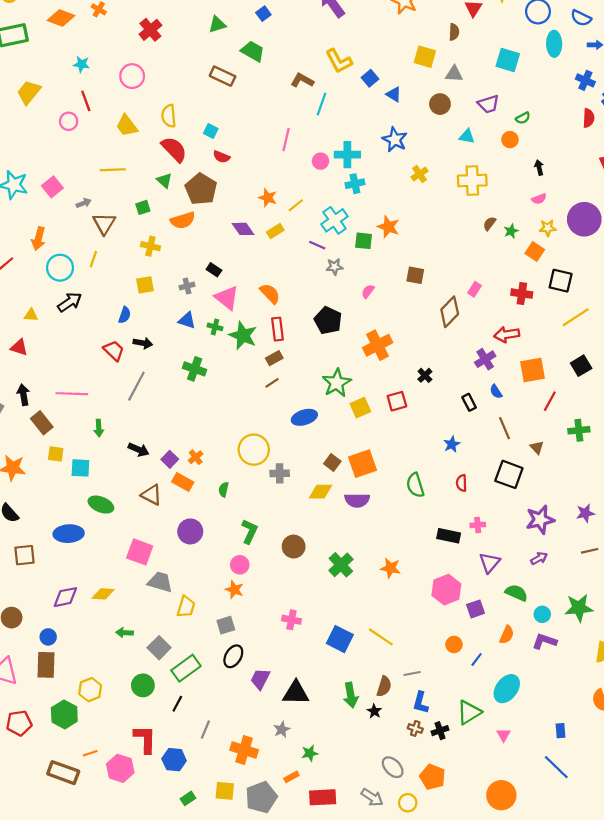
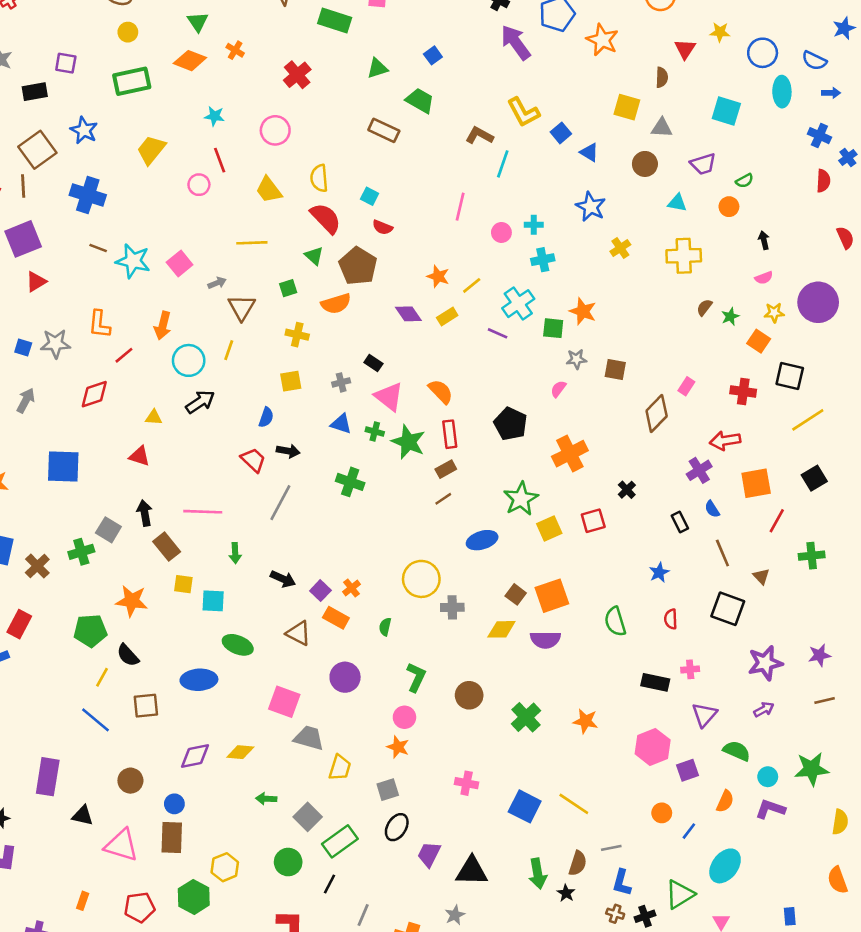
cyan cross: (347, 155) -> (534, 225), size x0.6
gray star: (334, 267) -> (576, 359), moved

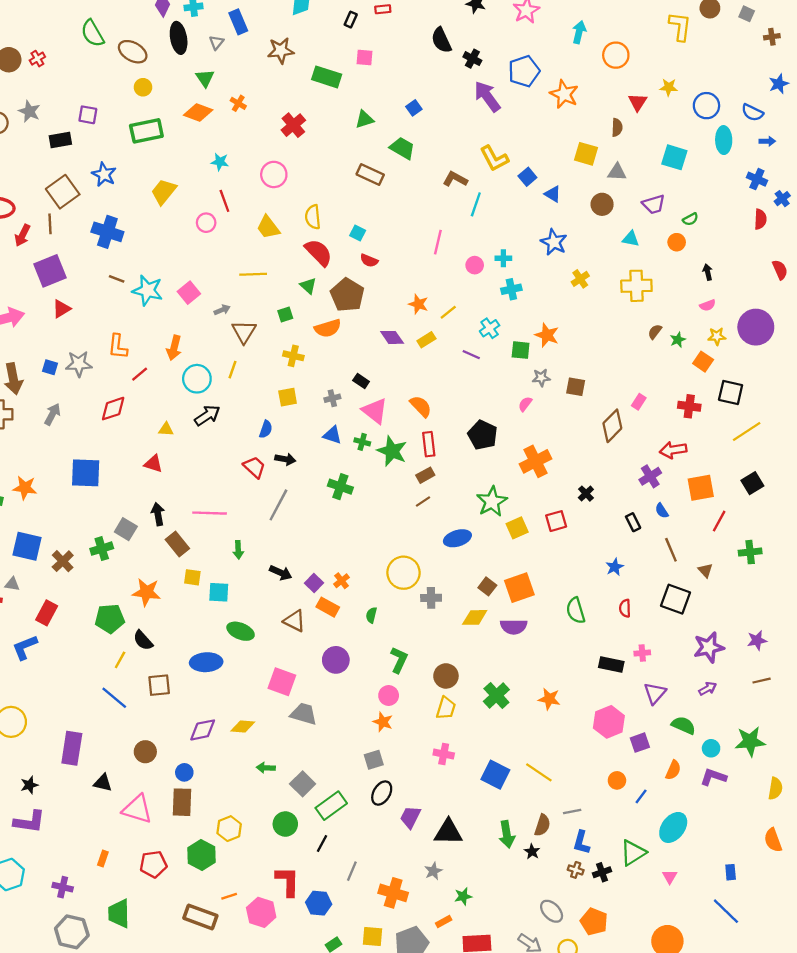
cyan cross: (518, 304) -> (490, 328), size x0.7
yellow trapezoid: (340, 768) -> (446, 708), moved

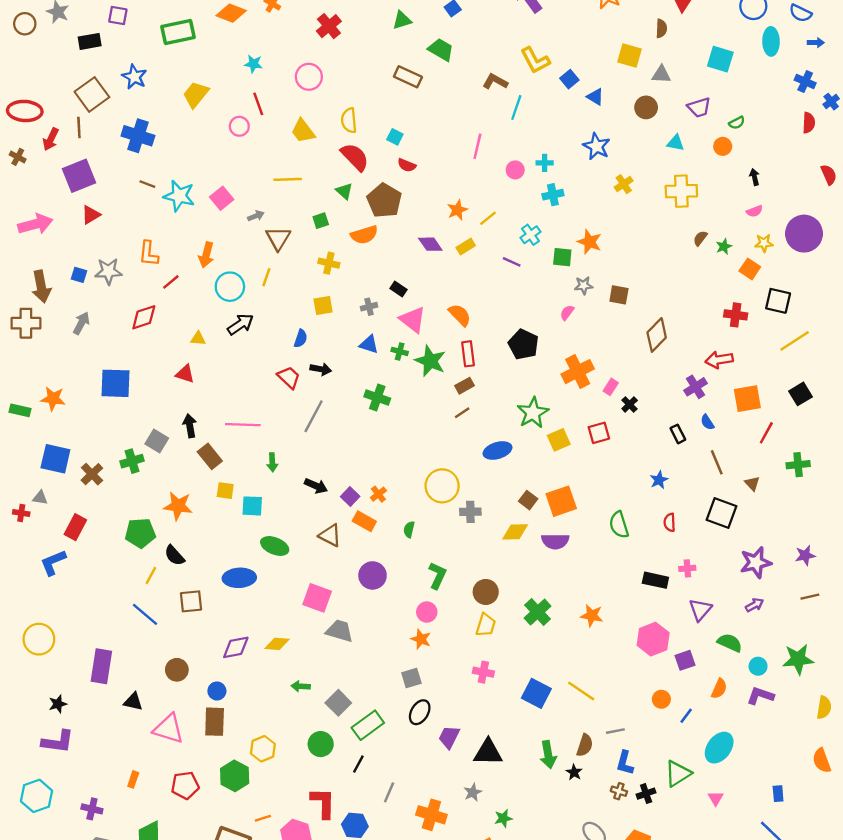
orange star: (418, 304) -> (457, 210), turned 30
pink rectangle: (639, 402) -> (611, 387), moved

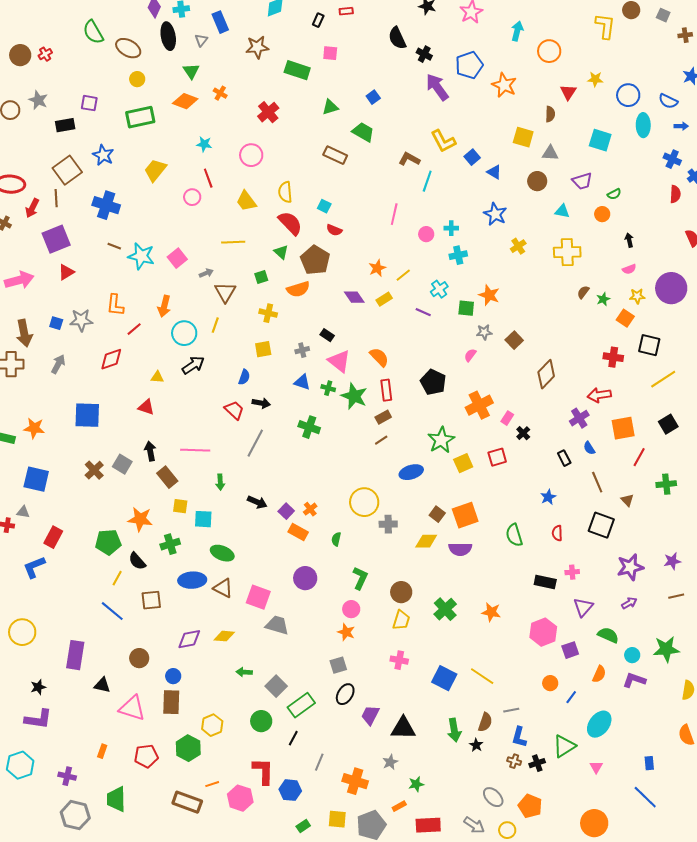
brown square: (619, 295) -> (514, 340), turned 36
green cross: (132, 461) -> (170, 544), moved
brown cross: (92, 474) -> (94, 470), moved
brown triangle: (330, 535) -> (223, 588), moved

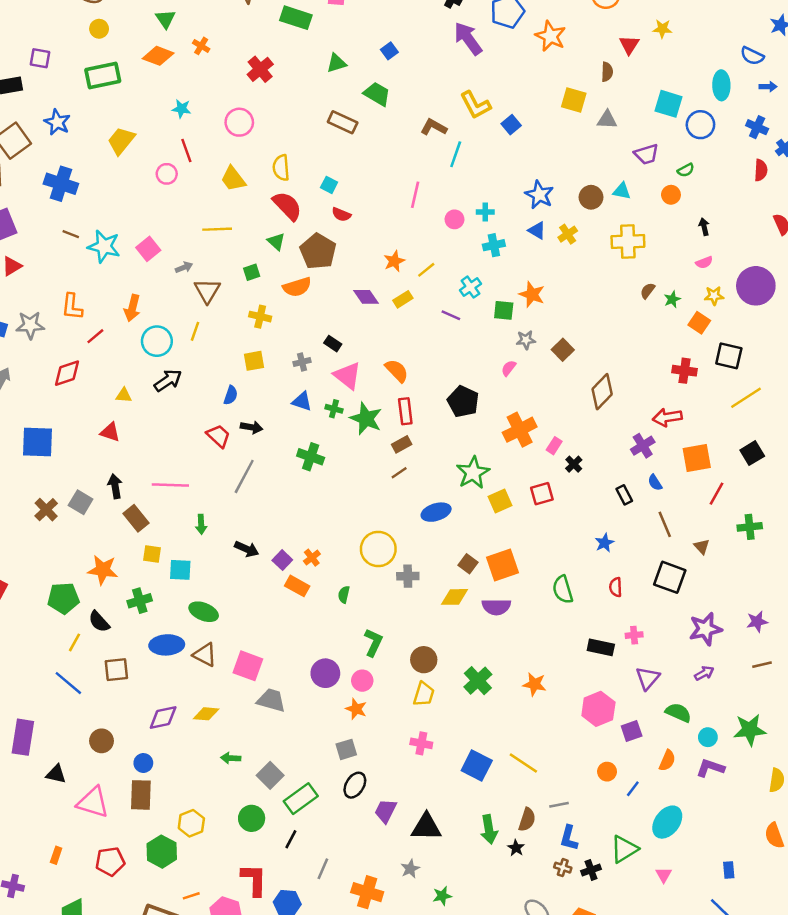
blue circle: (628, 95) -> (700, 125), moved
blue triangle: (494, 172) -> (537, 230), moved
brown circle: (537, 181) -> (591, 197), moved
purple circle: (305, 578) -> (325, 673), moved

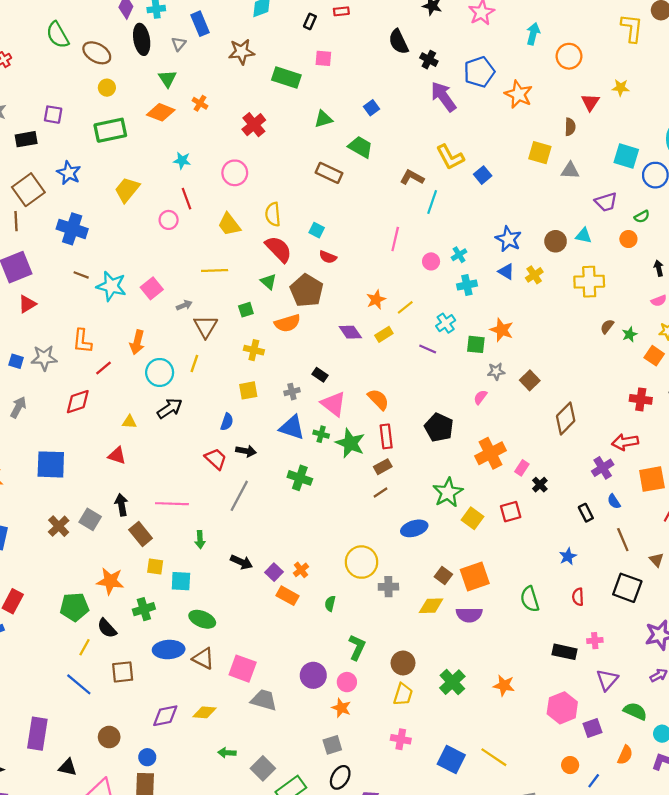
cyan cross: (485, 212) -> (459, 255), turned -32
blue triangle: (302, 401) -> (292, 427), size x1.4
yellow square: (500, 501) -> (473, 518), turned -30

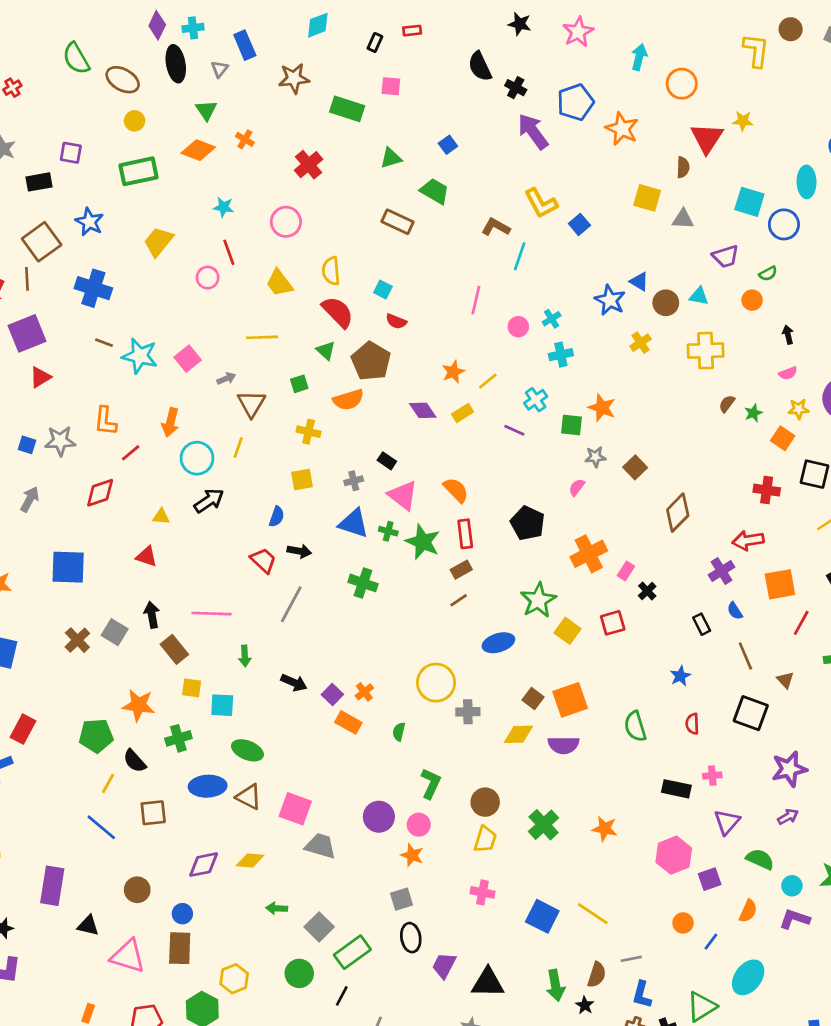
red triangle: (590, 102) -> (707, 138), size x1.5
blue triangle: (506, 272) -> (639, 282), moved
black ellipse: (340, 777) -> (411, 938), turned -40

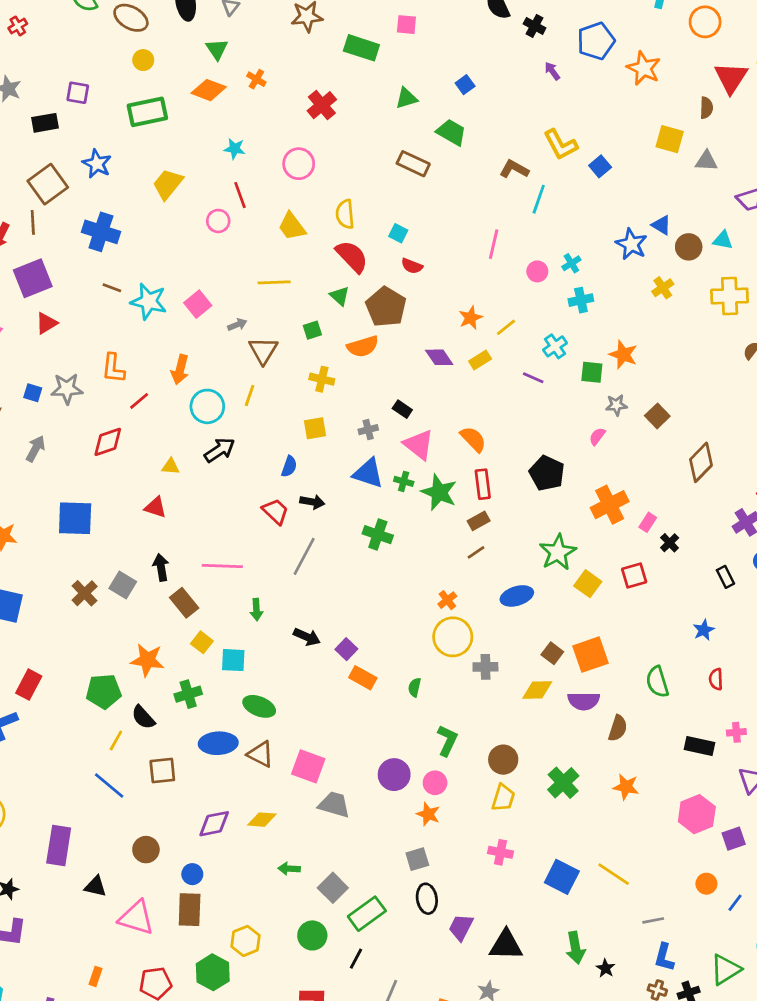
purple arrow: (533, 131) -> (552, 71), size x0.5
yellow square: (192, 688) -> (202, 642), turned 30
orange cross: (364, 692) -> (447, 600), moved
brown semicircle: (597, 975) -> (618, 728), moved

